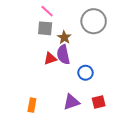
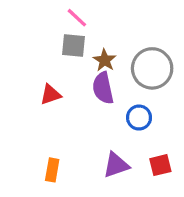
gray circle: (94, 21) -> (152, 68), moved
red triangle: (50, 59) -> (51, 95), moved

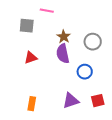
pink line: (77, 18) -> (47, 11), turned -32
gray square: (73, 45) -> (27, 26), moved
gray circle: (152, 68) -> (93, 42), size x0.7

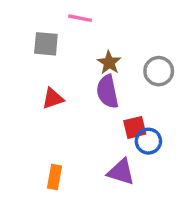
blue circle: (85, 72) -> (148, 141), moved
purple triangle: (71, 101) -> (121, 172), turned 36
red square: (98, 101) -> (135, 127), moved

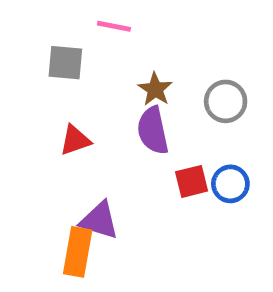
blue circle: (148, 141) -> (230, 184), moved
purple triangle: (121, 172) -> (99, 220), moved
orange rectangle: (55, 177) -> (78, 252), size x1.4

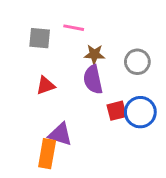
pink line: (114, 26) -> (74, 28), moved
brown star: (155, 89) -> (94, 54), turned -30
blue circle: (230, 184) -> (140, 112), size x1.4

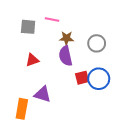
orange rectangle: (47, 154) -> (22, 109), moved

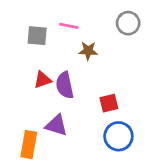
gray circle: (97, 43) -> (128, 23), moved
purple semicircle: (65, 56) -> (65, 85), moved
blue circle: (99, 79) -> (118, 136), moved

